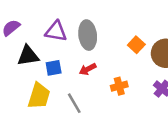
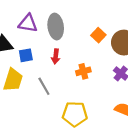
red arrow: (88, 69) -> (56, 56), turned -56

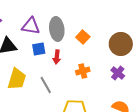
orange square: (98, 35) -> (83, 37), moved
blue square: (26, 55) -> (39, 49), moved

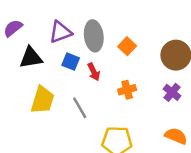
purple triangle: (31, 26) -> (60, 32), turned -30
blue square: (39, 49) -> (71, 62), turned 32
red arrow: (57, 57) -> (94, 72), turned -32

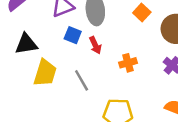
orange square: (127, 46) -> (142, 13), moved
black triangle: (31, 58) -> (26, 44), moved

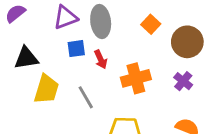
blue square: (73, 35) -> (76, 49), turned -30
orange cross: (128, 63) -> (136, 78), size x1.5

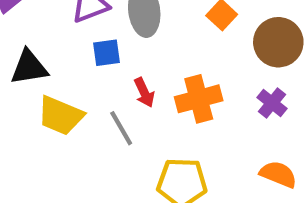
red arrow: (101, 59) -> (144, 93), moved
yellow trapezoid: (46, 89) -> (60, 116), turned 96

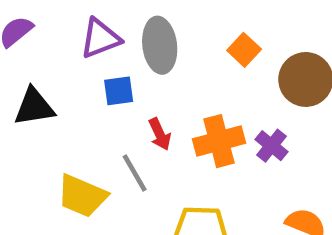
purple cross: (272, 103) -> (271, 146), moved
yellow trapezoid: (60, 116) -> (82, 196), moved

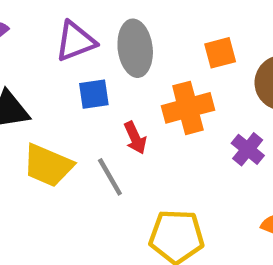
orange square: (244, 50) -> (220, 53), turned 32
orange cross: (219, 141) -> (188, 108), moved
yellow trapezoid: (82, 196) -> (48, 165), moved

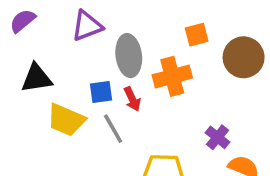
gray ellipse: (135, 48) -> (129, 56), moved
blue square: (94, 94) -> (101, 92), moved
purple cross: (248, 149) -> (217, 137), moved

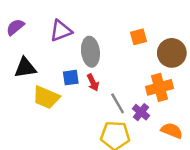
orange cross: (172, 76) -> (159, 87), moved
gray line: (113, 129) -> (118, 103), moved
purple cross: (217, 137) -> (141, 112), moved

